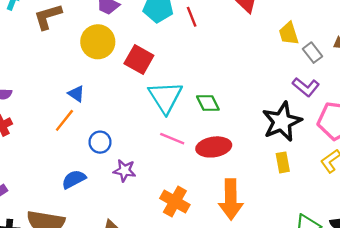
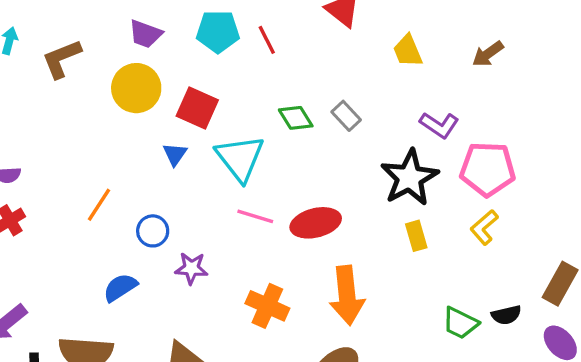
gray rectangle: (312, 53) -> (346, 116), moved
blue triangle: (76, 94) -> (175, 154), moved, turned 36
green diamond: (208, 103) -> (296, 118), moved

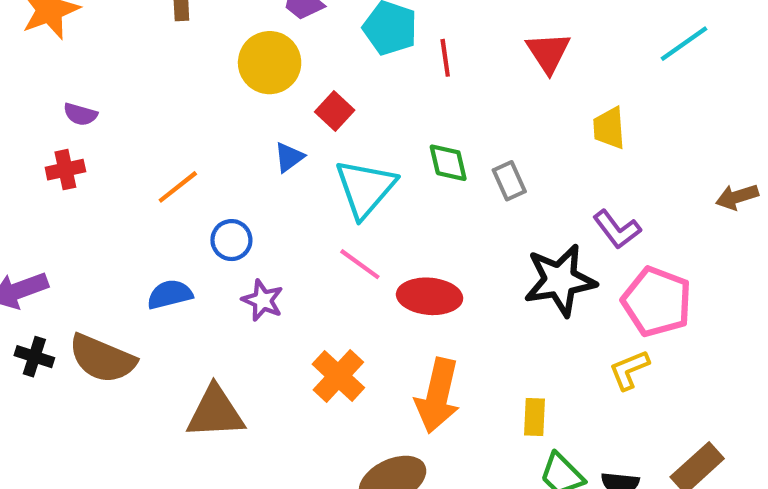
brown arrow: (488, 54) -> (737, 197), moved
red square: (197, 108) -> (335, 111), size x0.7
yellow rectangle: (416, 236) -> (534, 417), moved

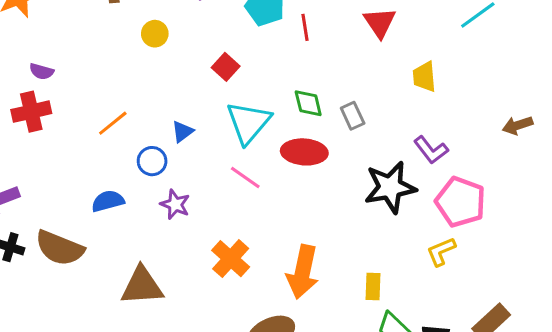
yellow circle: (270, 63) -> (155, 34), moved, size x0.6
blue triangle: (289, 157) -> (182, 132), moved
red cross: (65, 170) -> (31, 112), size x1.4
red ellipse: (430, 296) -> (304, 152), moved

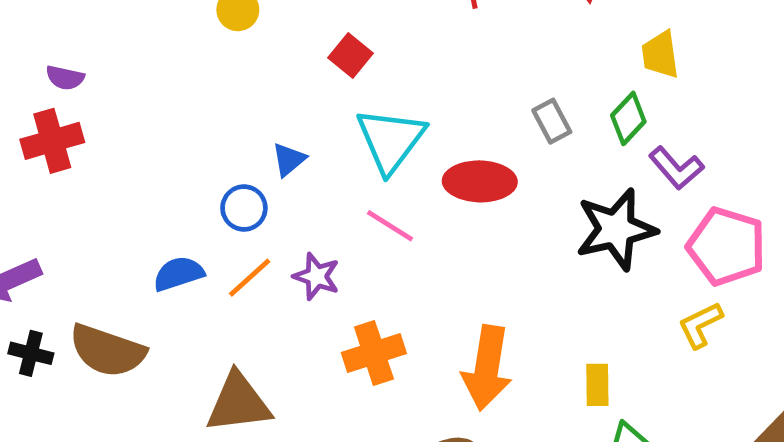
green diamond: (308, 103) -> (628, 118), moved, turned 60
orange line: (113, 123) -> (250, 278), moved
purple star: (175, 204) -> (316, 276), moved
orange cross: (231, 259) -> (374, 353), turned 33

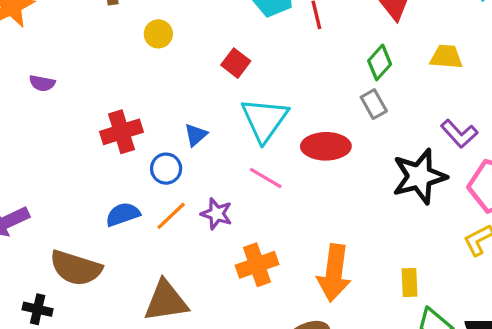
yellow trapezoid: (660, 55) -> (446, 57), turned 104
green diamond: (628, 118) -> (380, 62), moved
red cross: (52, 141) -> (122, 132), moved
black cross: (31, 353) -> (38, 309), moved

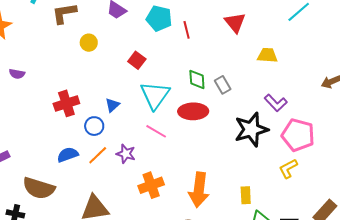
green diamond: (380, 62) -> (197, 80), moved, turned -45

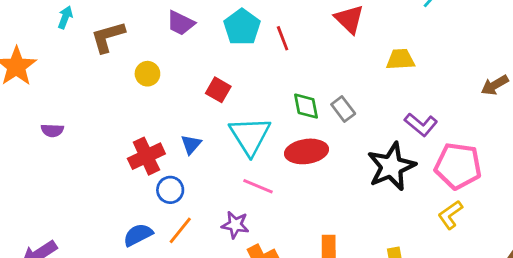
cyan pentagon: (159, 18) -> (242, 27), turned 30
red cross: (66, 103) -> (146, 156), moved
blue triangle: (112, 105) -> (191, 144), moved
purple star: (126, 154) -> (235, 225), moved

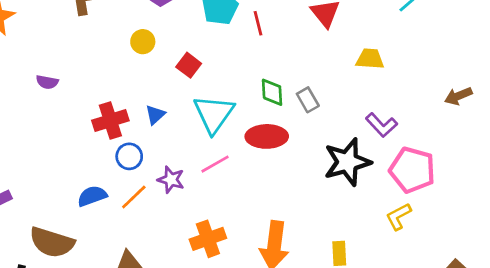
yellow circle: (147, 74) -> (143, 42), moved
purple semicircle: (52, 130) -> (47, 82), moved
pink line: (258, 186) -> (215, 164), turned -60
purple star: (235, 225) -> (171, 180), moved

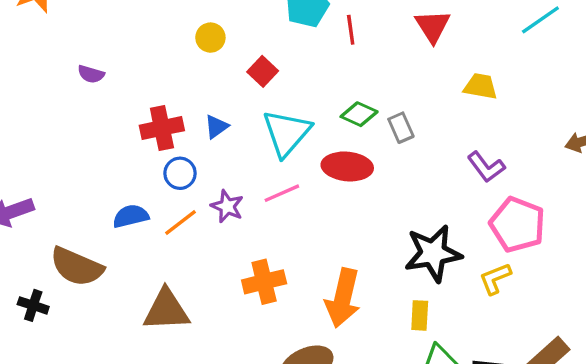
green diamond: (272, 92) -> (359, 114), turned -68
black star: (347, 162) -> (433, 253), moved

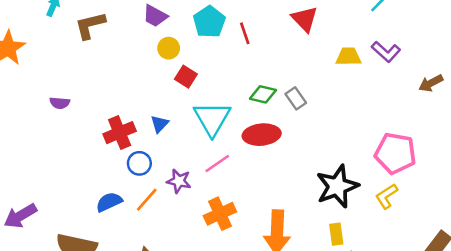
yellow circle: (210, 38) -> (169, 48), moved
purple L-shape: (486, 167) -> (386, 52), moved
orange cross: (264, 282) -> (220, 214), moved

